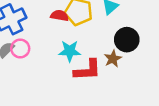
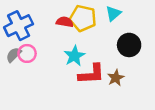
cyan star: (70, 51) -> (74, 56), turned -30
brown star: (113, 59) -> (116, 78), moved

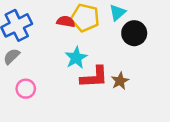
black circle: (129, 45) -> (134, 33), moved
pink circle: (27, 53) -> (26, 89), moved

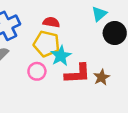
yellow pentagon: (85, 18) -> (46, 44), moved
pink circle: (26, 89) -> (37, 71), moved

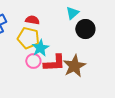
pink circle: (37, 71) -> (33, 61), moved
brown star: (102, 77) -> (74, 66), size x1.6

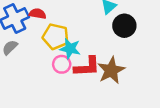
red semicircle: (32, 20) -> (38, 14), moved
cyan star: (40, 48) -> (70, 49), turned -30

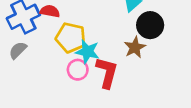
red L-shape: (87, 67) -> (107, 72), turned -72
brown star: (111, 70) -> (135, 47), moved, size x0.7

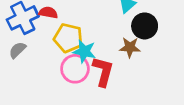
brown star: (135, 47) -> (130, 47), turned 30
pink circle: (78, 70) -> (75, 69), size x1.4

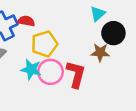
yellow pentagon: (68, 38) -> (44, 44), turned -30
cyan star: (84, 51) -> (31, 69), moved

